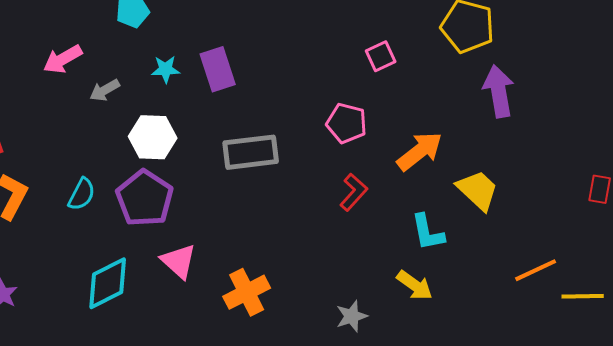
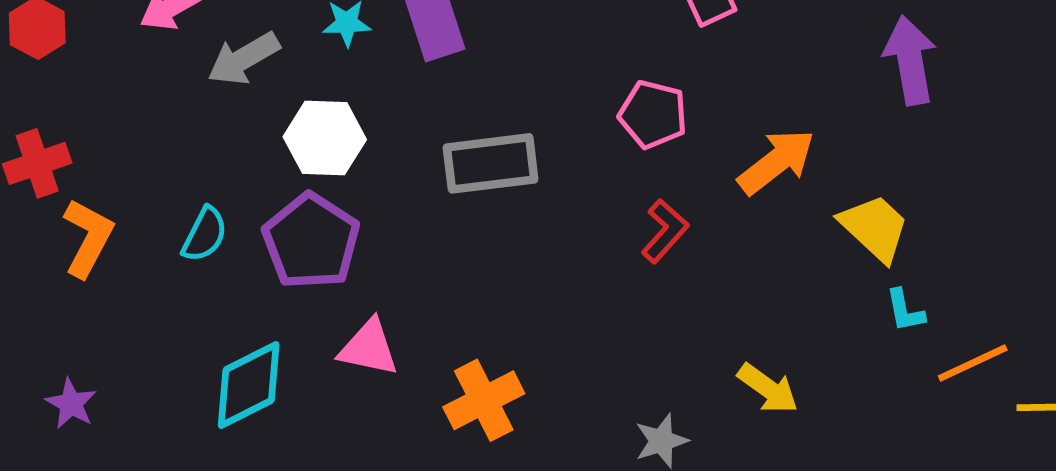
gray arrow: (105, 90) -> (244, 59), size x1.4
cyan L-shape: (428, 232) -> (905, 311), moved, size x0.7
pink triangle: (179, 261) -> (369, 348), turned -30

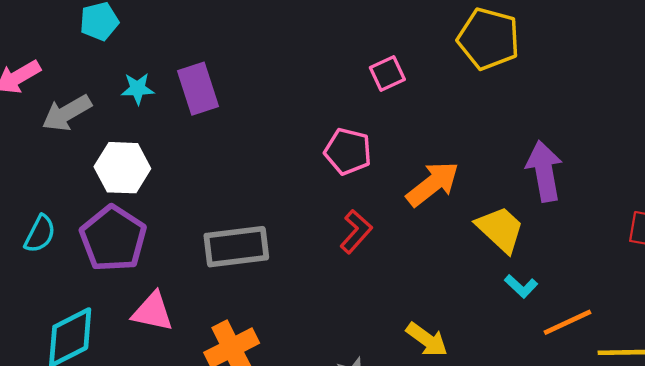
purple arrow: (910, 60) -> (544, 171), moved
gray rectangle: (491, 163) -> (236, 247), moved
cyan L-shape: (905, 311) -> (521, 286), turned -36

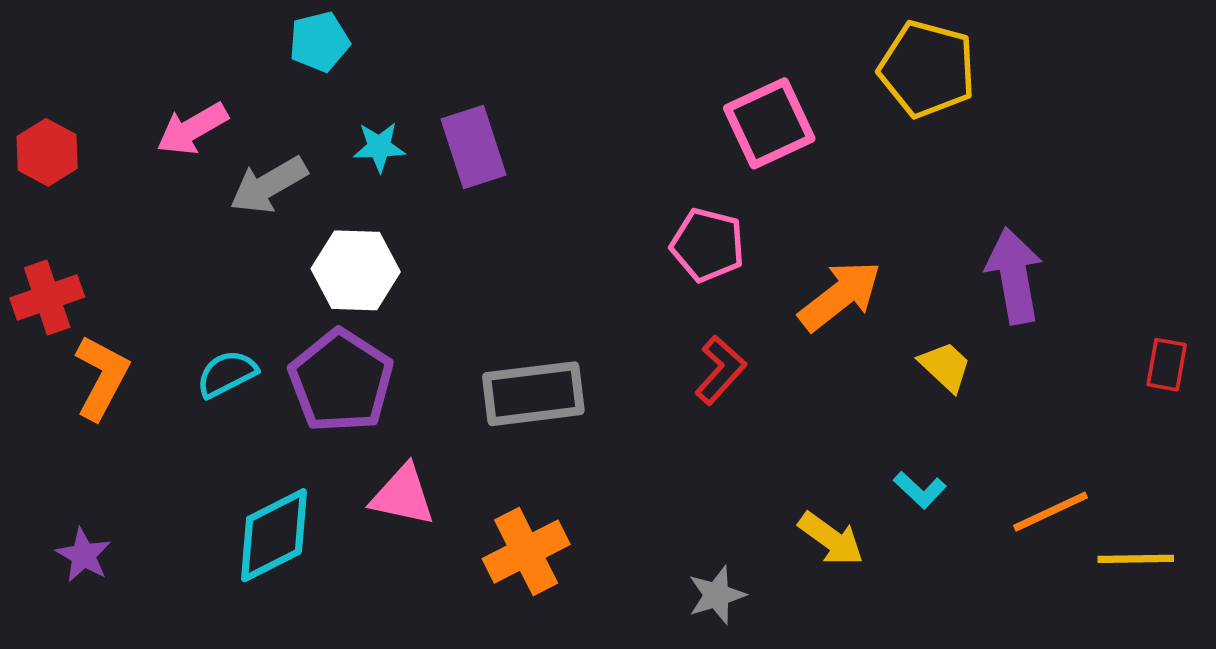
pink square: (387, 74) -> (769, 123), size x1.6
yellow trapezoid: (500, 229) -> (945, 366), size x0.7
cyan semicircle: (40, 234) -> (227, 374), turned -144
cyan L-shape: (521, 286) -> (920, 490), moved

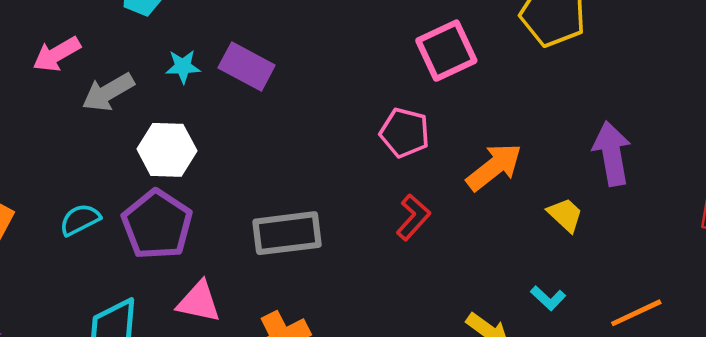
purple rectangle: (474, 147) -> (247, 66), turned -44

